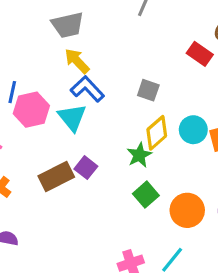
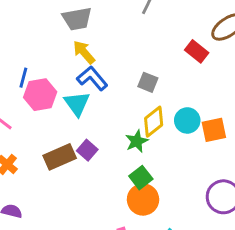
orange circle: (187, 210) -> (143, 199), moved

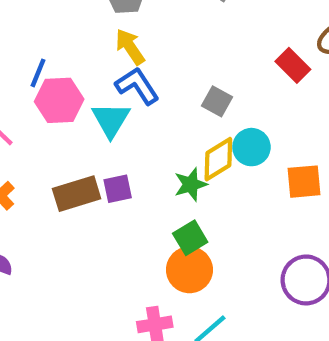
cyan circle: (187, 120) -> (251, 147), moved
purple square: (87, 150) -> (118, 189), turned 30

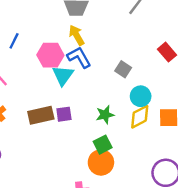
blue line: (38, 73) -> (14, 41), moved
pink hexagon: (59, 100) -> (50, 55), moved
yellow diamond: (218, 159) -> (140, 117), moved

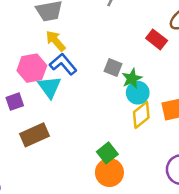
purple square: (64, 114) -> (15, 102), moved
green star: (105, 115) -> (132, 78), moved

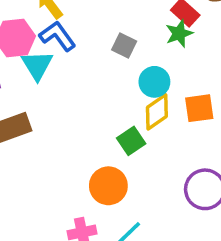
green star: (132, 78) -> (179, 33), moved
green square: (107, 153) -> (131, 141), moved

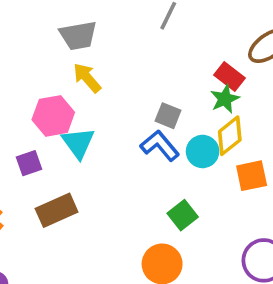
blue L-shape: (58, 36) -> (160, 146), moved
yellow diamond: (157, 112) -> (230, 136), moved

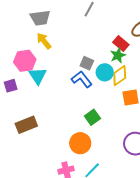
cyan circle: (203, 151) -> (105, 72), moved
brown rectangle: (57, 210) -> (26, 125), moved

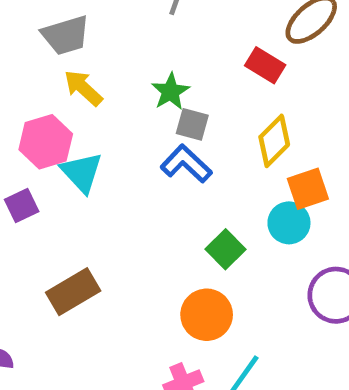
green star: (118, 55) -> (170, 92), moved
cyan circle: (105, 72) -> (289, 223), moved

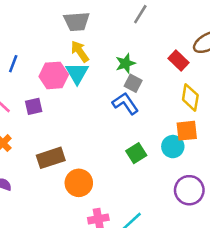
yellow diamond: (274, 141) -> (190, 97), moved, turned -48
cyan triangle: (82, 172) -> (77, 73), moved
orange circle: (207, 315) -> (79, 183), moved

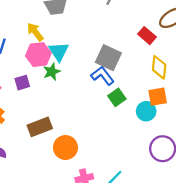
yellow arrow: (80, 51) -> (35, 32), moved
green star: (125, 63) -> (52, 72), moved
gray square: (133, 83) -> (108, 58), size x1.6
green square: (136, 153) -> (117, 97), moved

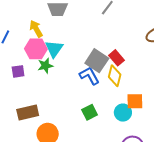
red rectangle: (147, 36) -> (116, 58), moved
yellow diamond: (159, 67) -> (115, 76), moved
green square: (117, 97) -> (90, 112), moved

